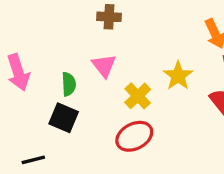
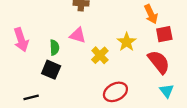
pink triangle: (104, 66) -> (78, 35), turned -35
red ellipse: (134, 136) -> (115, 92), moved

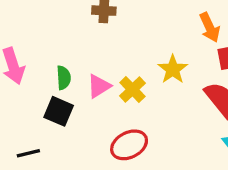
pink triangle: (78, 35) -> (99, 86), moved, turned -49
red ellipse: (115, 92) -> (129, 145), moved

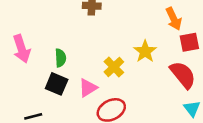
pink triangle: (99, 86) -> (88, 88), moved

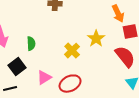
black square: (57, 84) -> (17, 67), moved, turned 30
pink triangle: (88, 88) -> (44, 78), moved

